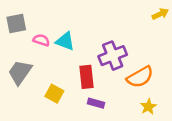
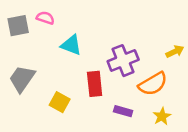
yellow arrow: (160, 14) -> (175, 52), moved
pink semicircle: (41, 40) -> (45, 18), moved
purple rectangle: (96, 103) -> (123, 111), moved

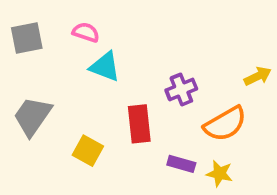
pink semicircle: (45, 18) -> (86, 32), moved
purple cross: (123, 61) -> (181, 90), size x0.7
yellow star: (162, 116) -> (219, 174), moved, turned -30

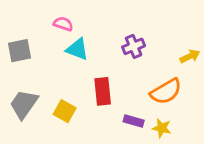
gray square: (27, 38) -> (20, 51), moved
purple cross: (181, 90) -> (134, 46), moved
gray trapezoid: (32, 116) -> (24, 104), moved

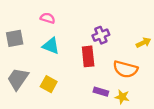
cyan triangle: (77, 49) -> (51, 46), moved
red rectangle: (103, 91) -> (88, 56), moved
orange semicircle: (166, 91) -> (125, 69), turned 45

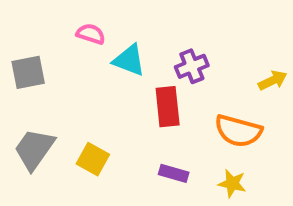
cyan triangle: (51, 46) -> (129, 60), moved
purple rectangle: (101, 92) -> (174, 173), moved

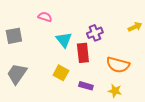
cyan triangle: (129, 60) -> (64, 40), moved, turned 30
yellow arrow: (273, 80) -> (135, 27), moved
yellow square: (93, 159) -> (61, 73), moved

